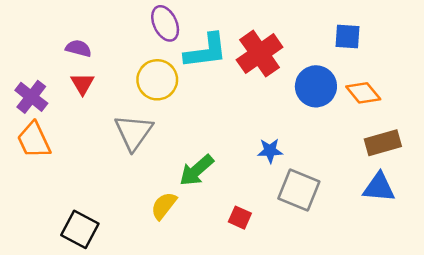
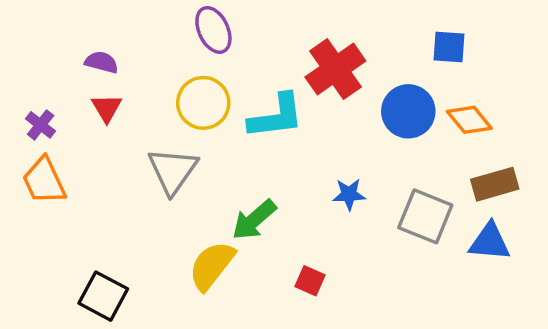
cyan L-shape: (206, 51) -> (276, 116), moved
purple cross: (31, 97) -> (41, 125), size x0.7
gray square: (299, 190) -> (425, 216), moved
yellow semicircle: (164, 206) -> (212, 266), size x1.4

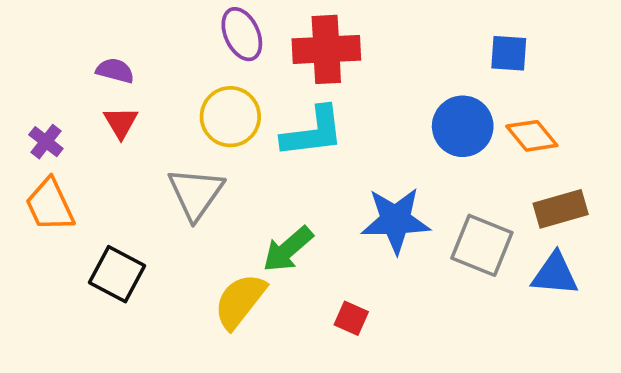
red cross: (335, 69) -> (326, 49), moved, turned 32
blue star: (349, 194) -> (395, 220), size x1.8
black square: (103, 296) -> (117, 274), moved

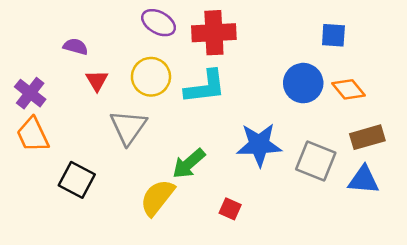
purple ellipse: (242, 34) -> (159, 23), turned -36
red triangle: (121, 122) -> (97, 81), moved
purple cross: (46, 142) -> (30, 93), size x1.4

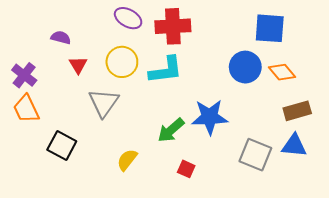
blue square: (333, 35) -> (270, 28), size x1.5
gray square: (316, 161) -> (255, 155), moved
green arrow: (189, 164) -> (171, 130), moved
yellow semicircle: (157, 198) -> (127, 160), size x0.7

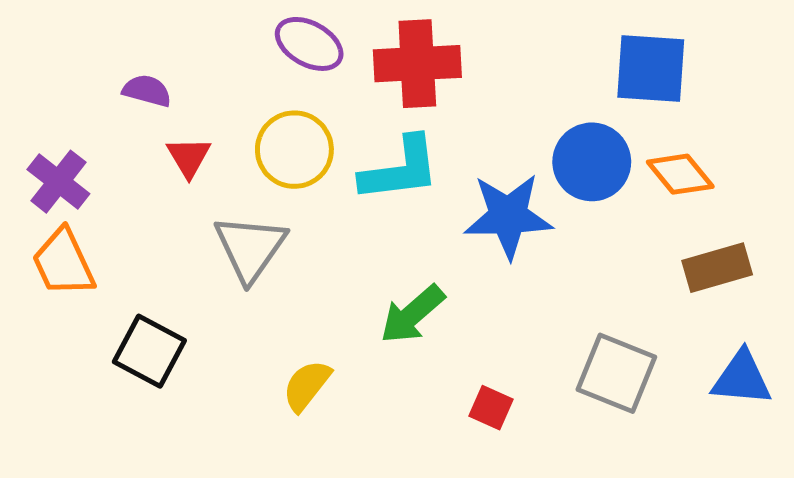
blue star: (210, 117) -> (508, 216), moved
blue triangle: (294, 145) -> (742, 378), moved
red square: (186, 169) -> (491, 408), moved

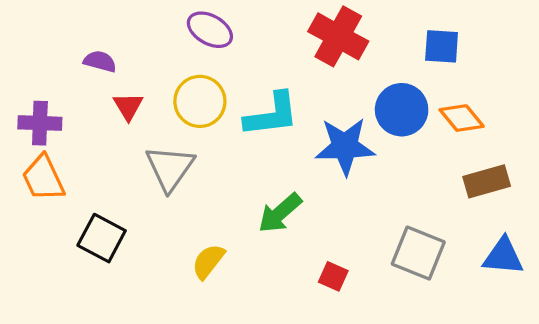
red cross: (417, 64) -> (338, 36), moved, turned 32
blue square: (651, 69) -> (442, 46), size x0.7
purple cross: (58, 182) -> (40, 123), turned -36

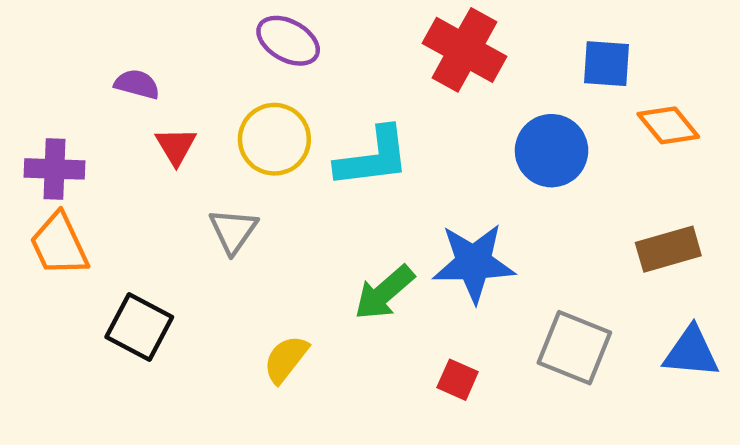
orange diamond: (462, 118) -> (668, 125), moved
blue star: (345, 146) -> (474, 263), moved
gray triangle: (170, 168) -> (233, 231), size x0.7

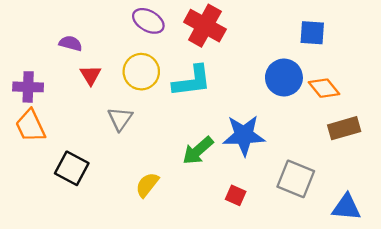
red cross: (464, 50) -> (205, 26), moved
orange diamond: (668, 125) -> (324, 88), moved
blue triangle: (691, 352) -> (346, 207), moved

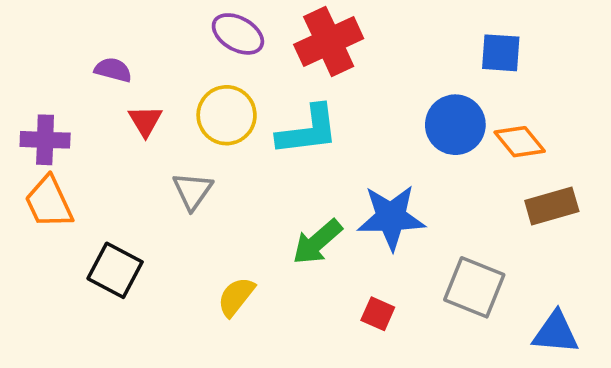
red cross: (205, 26) -> (329, 41), turned 36

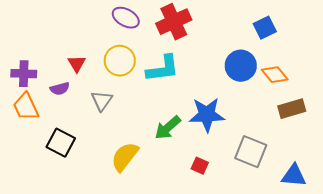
blue square: (501, 53) -> (265, 28), turned -30
purple semicircle: (113, 70) -> (60, 89), moved, turned 150
yellow semicircle: (236, 297) -> (125, 157), size x1.4

